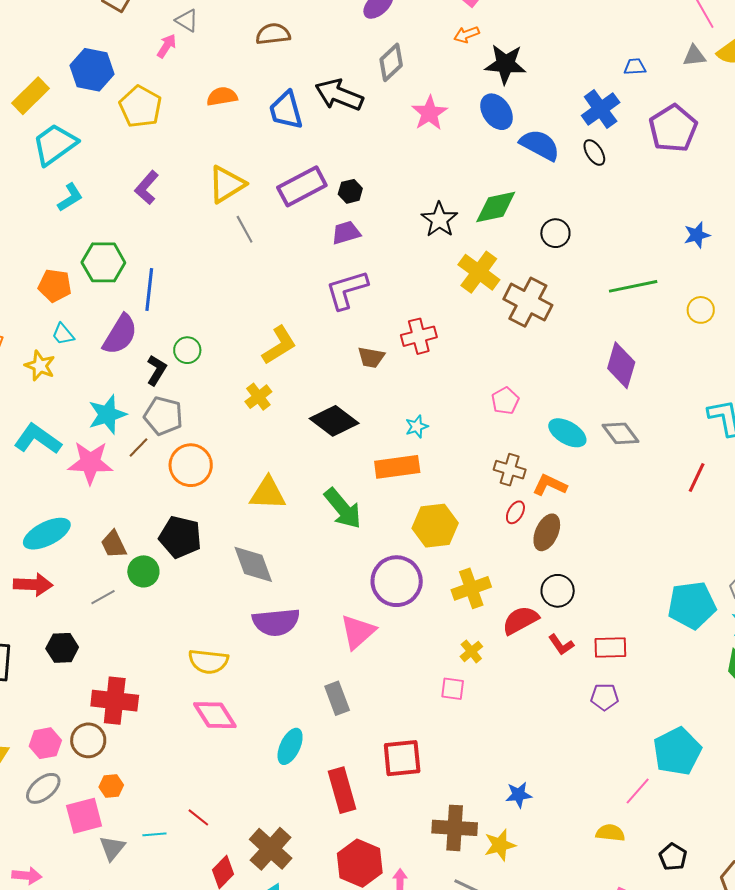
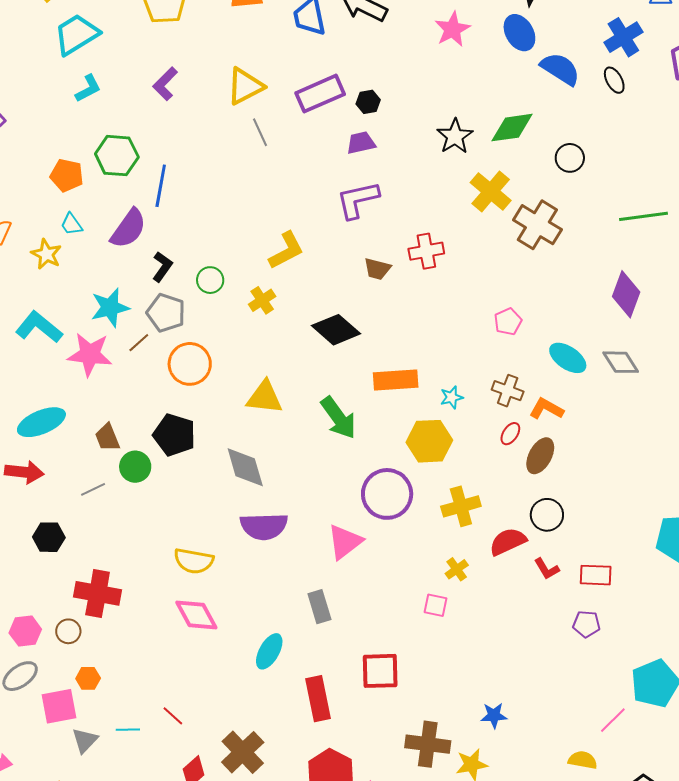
green circle: (187, 350) -> (210, 280), moved
cyan star: (417, 427) -> (452, 397), moved
brown circle: (88, 740) -> (68, 631), size x0.7

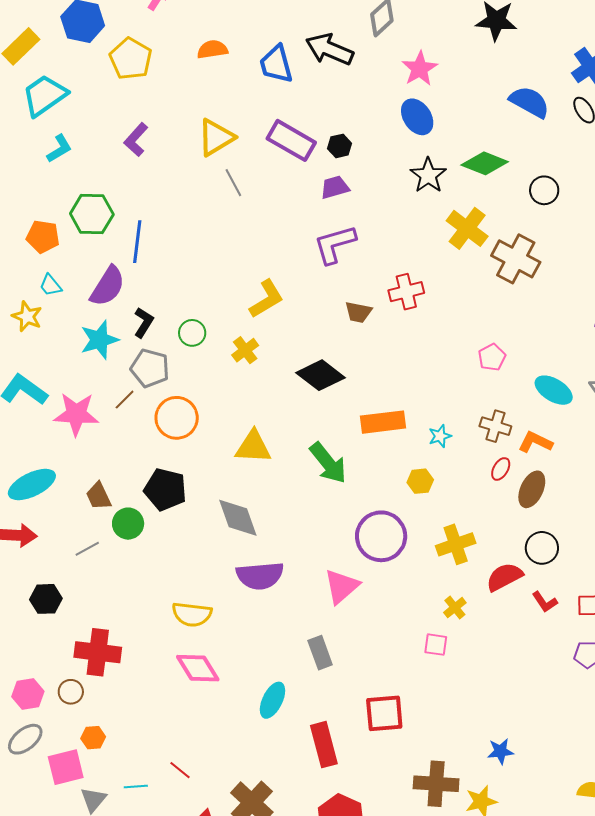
blue ellipse: (519, 33) -> (417, 117), moved
purple rectangle: (320, 94) -> (291, 140), turned 57
green diamond: (512, 128) -> (485, 163), turned 33
cyan star: (110, 308) -> (99, 340), moved
yellow hexagon: (429, 441) -> (420, 481), size x0.6

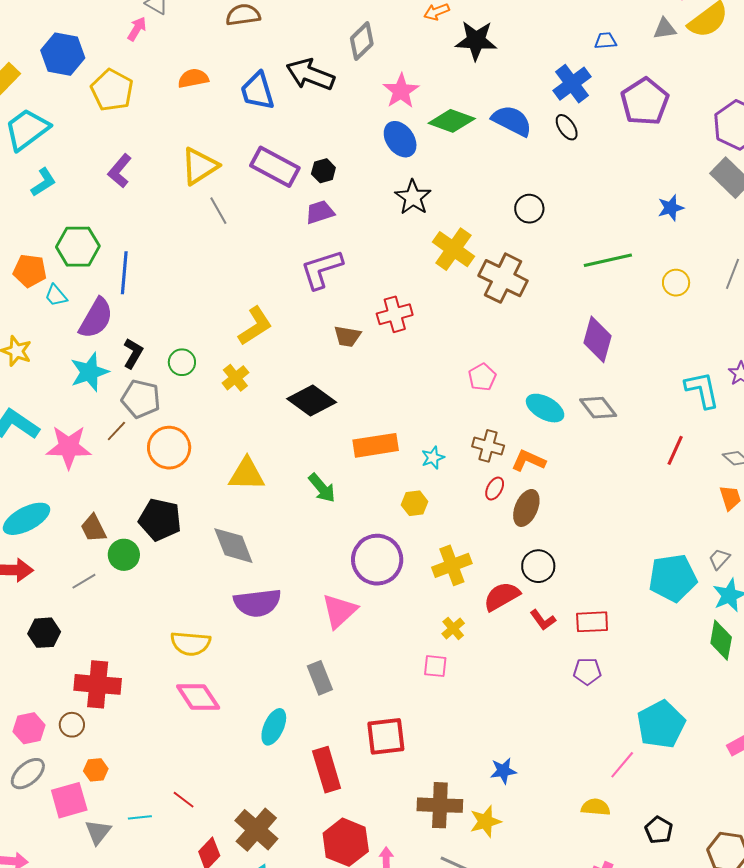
green diamond: (485, 163) -> (452, 121), moved
cyan trapezoid: (50, 285) -> (56, 296), moved
green arrow: (328, 463) -> (322, 488), size x0.7

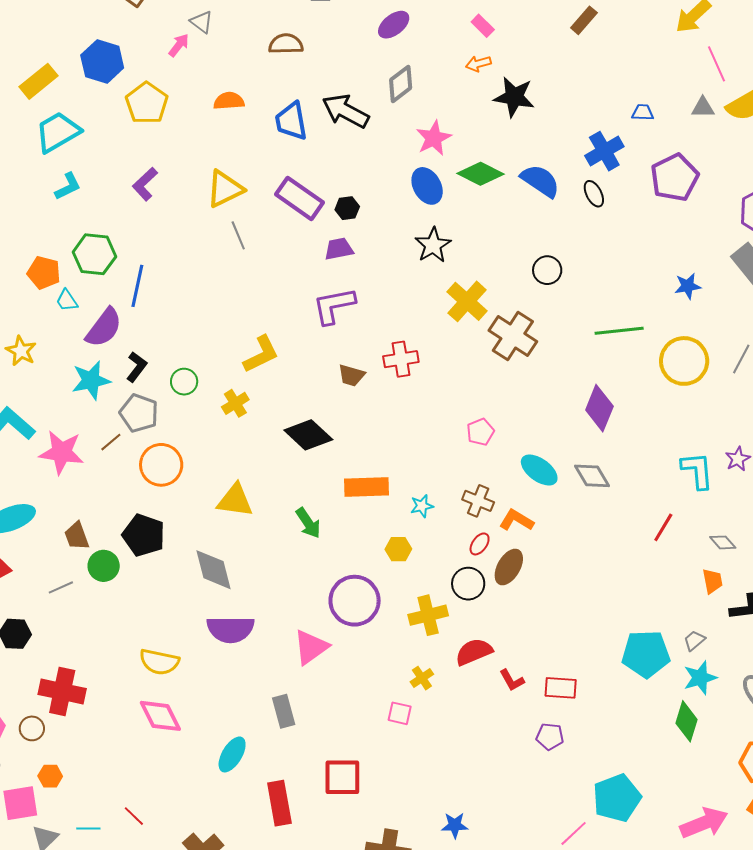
yellow circle: (676, 283) -> (684, 361), size x1.8
black circle: (538, 566) -> (468, 584), moved

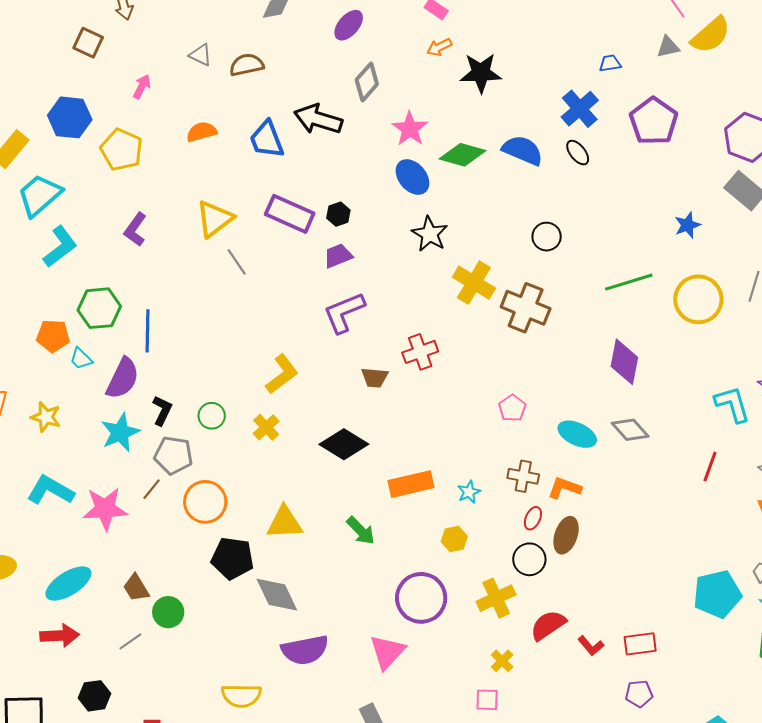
gray triangle: (202, 22) -> (200, 55), moved
cyan L-shape: (68, 186) -> (60, 247), size x1.4
black pentagon: (144, 535) -> (232, 558), moved

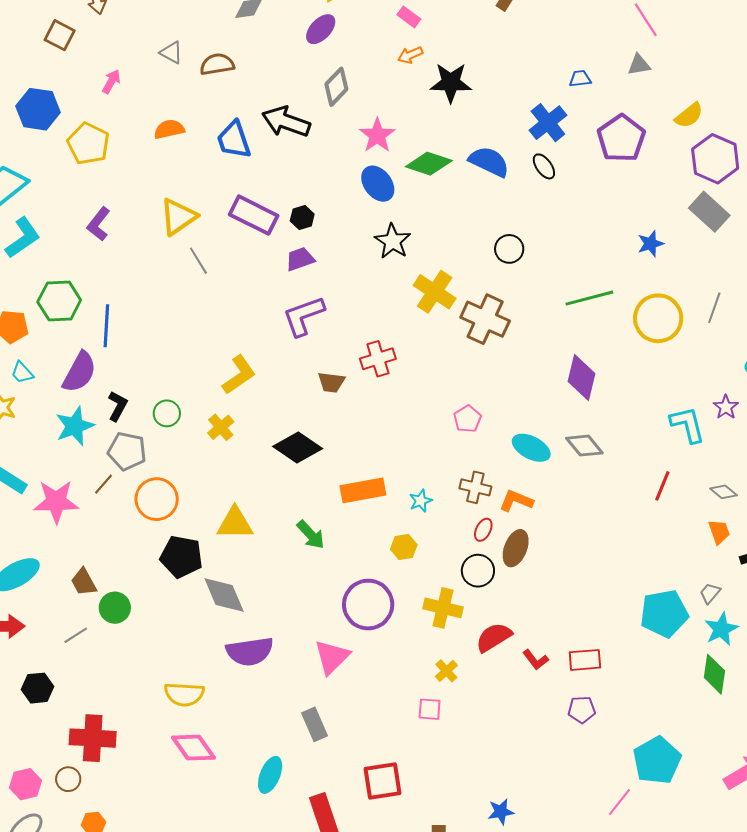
yellow semicircle: (711, 35) -> (689, 115), moved, size x0.7
cyan trapezoid: (81, 359) -> (22, 373), moved
yellow cross: (496, 598) -> (443, 608), turned 36

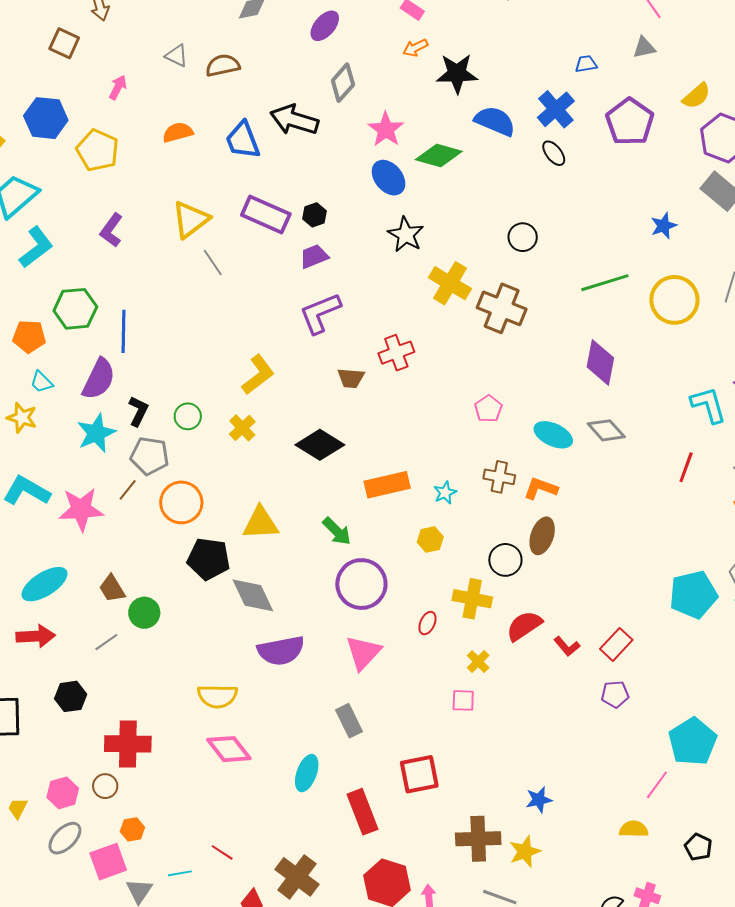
blue semicircle: (489, 162) -> (495, 121), moved
red ellipse: (483, 530) -> (427, 623), moved
purple circle: (368, 605) -> (361, 584), moved
red rectangle: (585, 660) -> (616, 644), turned -40

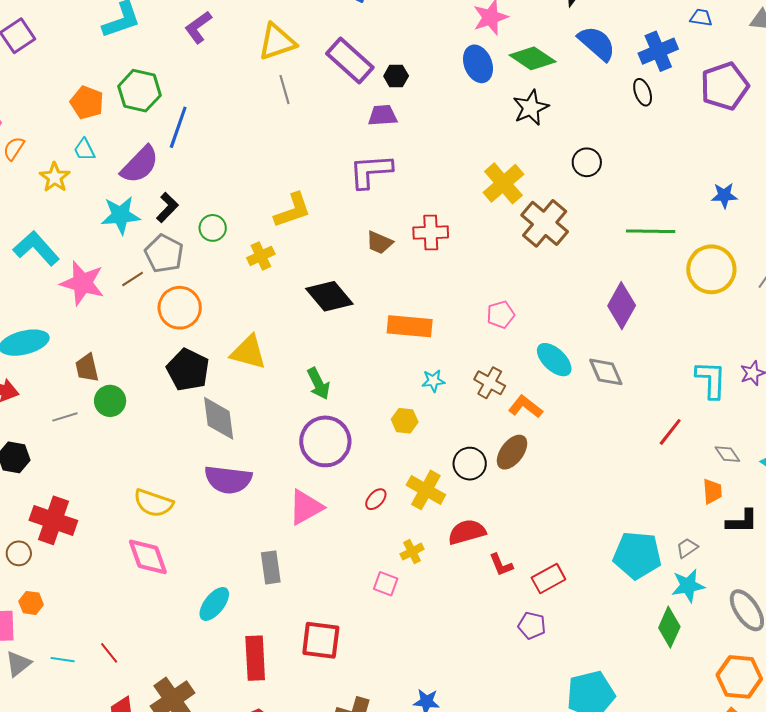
black star: (406, 235) -> (531, 108), moved
orange rectangle: (387, 485) -> (410, 326), moved

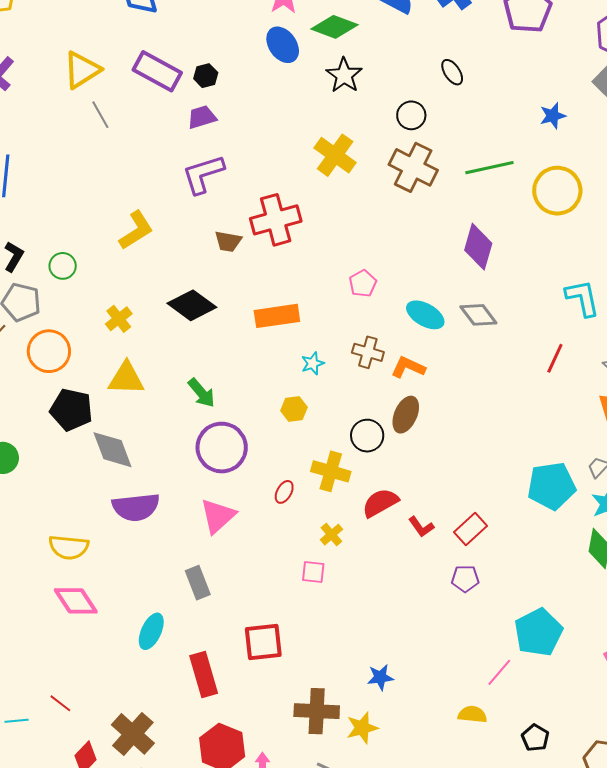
black ellipse: (643, 92) -> (452, 72), moved
brown cross: (545, 223) -> (413, 167), moved
red cross: (431, 232) -> (276, 220), size x1.4
yellow cross: (261, 256) -> (119, 319), moved

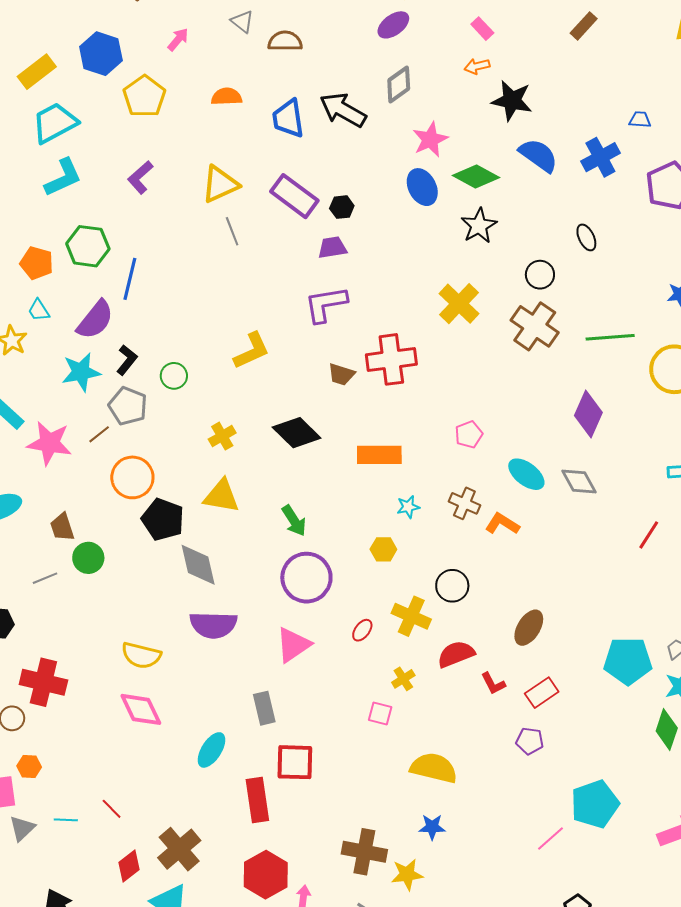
orange circle: (49, 351) -> (132, 477), moved
brown ellipse: (406, 415) -> (529, 628), moved
red square: (263, 642) -> (295, 762), moved
yellow semicircle: (472, 714) -> (434, 768), moved, size x1.6

